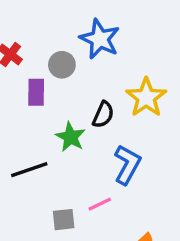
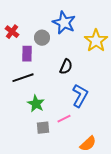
yellow star: (146, 97) -> (96, 41), moved
green star: (71, 137) -> (36, 104), moved
black line: (29, 170) -> (23, 78), moved

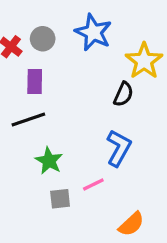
gray circle: (42, 38) -> (43, 39), moved
black semicircle: (66, 67) -> (123, 94), moved

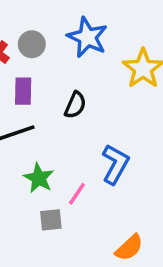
black semicircle: (123, 94) -> (75, 105), moved
pink line: (93, 184) -> (77, 194), moved, turned -30

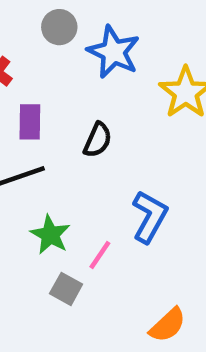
gray circle: (32, 44) -> (59, 27), moved
gray square: (51, 220) -> (66, 289), turned 35

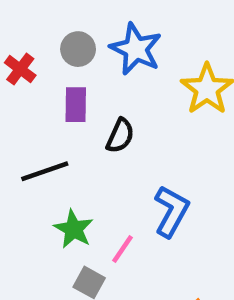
gray circle: (59, 27) -> (78, 49), moved
purple rectangle: (30, 122) -> (76, 105), moved

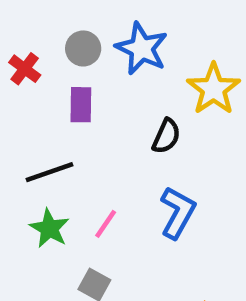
black semicircle: (120, 136) -> (166, 136), moved
green star: (74, 229) -> (49, 228), moved
pink line: (122, 249) -> (106, 224), moved

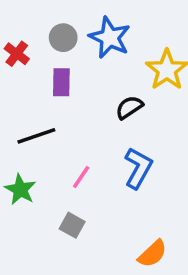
black semicircle: (166, 136) -> (129, 107), turned -148
green star: (49, 228) -> (20, 189), moved

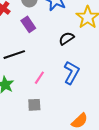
purple rectangle: (61, 82) -> (28, 24), turned -35
gray square: (72, 225) -> (34, 105), turned -32

